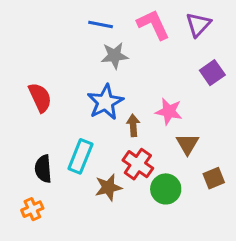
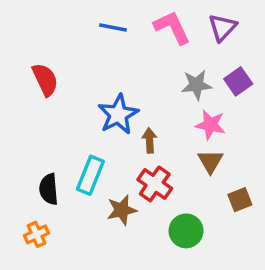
gray star: (115, 56) -> (196, 85), moved
red semicircle: (40, 97) -> (45, 80), moved
pink star: (169, 111) -> (210, 125), moved
green circle: (166, 189) -> (186, 231), moved

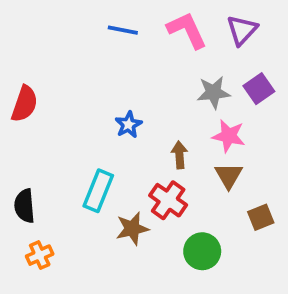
red semicircle: (45, 80) -> (25, 104), moved, turned 44
blue star: (118, 114) -> (128, 125), size x0.6
brown arrow: (150, 140) -> (179, 155), moved
black semicircle: (49, 189) -> (25, 206), moved

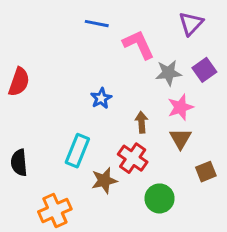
pink L-shape: (187, 30) -> (139, 44), moved
pink star: (229, 136) -> (180, 107), turned -30
orange cross: (40, 255) -> (55, 210), moved, size x1.5

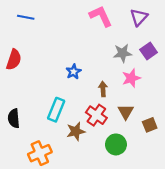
blue line: (97, 24) -> (26, 17), moved
pink L-shape: (139, 44) -> (101, 16), moved
brown triangle: (180, 139) -> (126, 112), moved

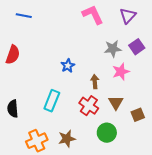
brown star: (76, 131) -> (67, 139), moved

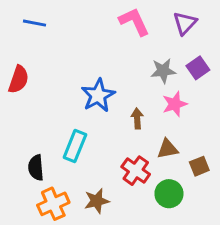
blue star: (68, 66) -> (98, 95), size x1.6
brown triangle: (116, 103) -> (168, 149), turned 49
red cross: (89, 106) -> (136, 171), moved
black semicircle: (13, 109) -> (36, 168), moved
green circle: (107, 133) -> (169, 194), moved

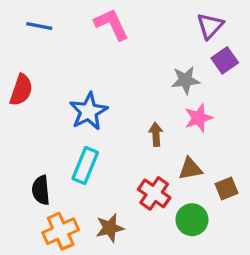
pink L-shape: (134, 22) -> (112, 24), moved
purple square: (198, 68) -> (225, 60), moved
blue star: (98, 95) -> (89, 111), moved

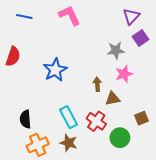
cyan rectangle: (85, 166) -> (69, 117), moved, turned -50
brown triangle: (190, 169) -> (113, 99), moved
brown star: (110, 228) -> (69, 143), turned 30

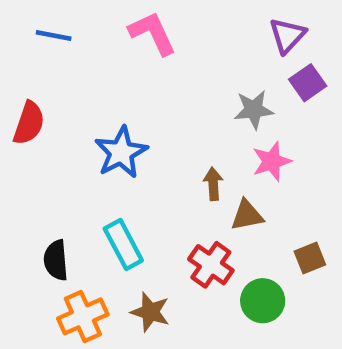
cyan rectangle: (69, 117) -> (123, 245), moved

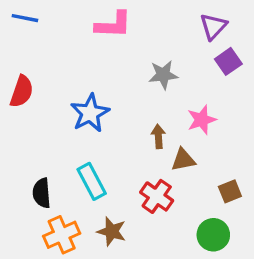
pink L-shape: (153, 33) -> (113, 25), turned 117
blue line: (54, 35) -> (25, 18), moved
gray star: (254, 110) -> (163, 75), moved
green circle: (263, 301) -> (213, 235), moved

